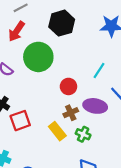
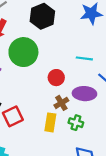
cyan line: (99, 71) -> (84, 58), turned 70
yellow rectangle: (57, 131) -> (50, 122), turned 54

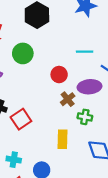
green circle: (23, 52) -> (23, 53), size x0.7
yellow rectangle: (50, 122) -> (63, 139), moved

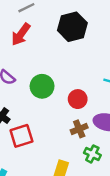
green circle: (23, 53) -> (42, 86), moved

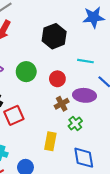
black hexagon: (72, 27) -> (54, 36), moved
green cross: (92, 154) -> (75, 123), turned 32

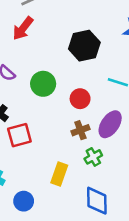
purple ellipse: (84, 95) -> (110, 124), turned -70

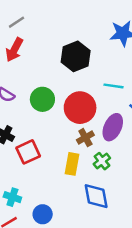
red circle: (80, 99) -> (80, 108), size x1.6
yellow rectangle: (59, 174) -> (72, 164), moved
blue diamond: (97, 201) -> (96, 196), moved

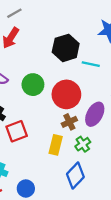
cyan line: (114, 86) -> (91, 64), moved
blue diamond: (96, 196) -> (75, 175), turned 50

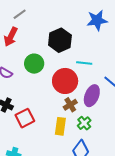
gray line: (14, 13) -> (20, 14), moved
cyan line: (91, 64) -> (84, 63), moved
green circle: (33, 85) -> (34, 64), moved

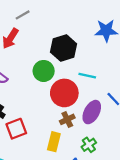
green circle: (34, 64) -> (44, 71), moved
green cross: (84, 123) -> (89, 145), moved

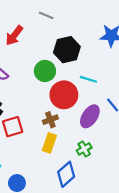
gray line: (23, 15) -> (46, 15), moved, turned 48
brown cross: (67, 119) -> (50, 120), moved

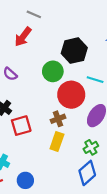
gray line: (46, 15) -> (34, 14), moved
blue diamond: (66, 174) -> (87, 173), moved

